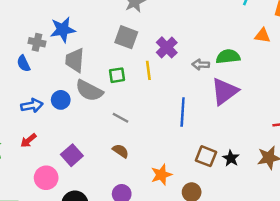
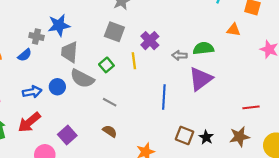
blue semicircle: (23, 63) -> (25, 55), turned -104
green square: (117, 75) -> (106, 65), turned -32
red arrow: (28, 140) -> (29, 122), size x1.6

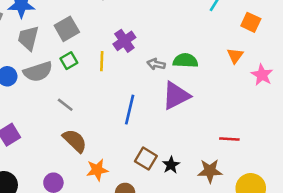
orange triangle: (234, 30) -> (235, 56), moved, turned 48
gray square: (114, 32) -> (67, 29), moved, turned 30
gray semicircle: (82, 79) -> (38, 72), turned -55
brown semicircle: (110, 131) -> (75, 141), moved, size x1.5

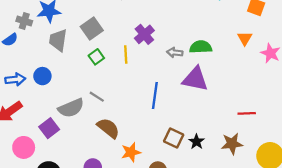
gray semicircle: (38, 72) -> (71, 108), moved
purple triangle: (176, 96) -> (195, 79), turned 44

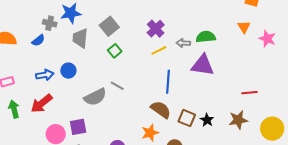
yellow line: (126, 54) -> (159, 50), moved, turned 70
purple square: (49, 128) -> (78, 127), moved, turned 30
brown semicircle: (108, 128) -> (161, 110), moved

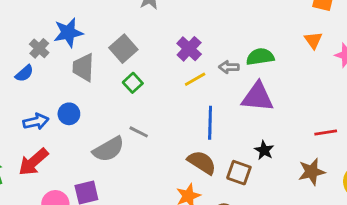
gray cross: (50, 23) -> (39, 48), turned 32
black star: (207, 120) -> (264, 150), moved

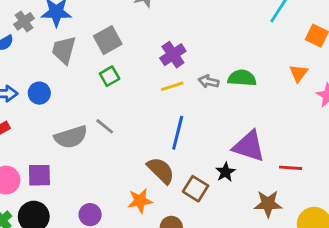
purple triangle: (258, 97) -> (249, 146), moved

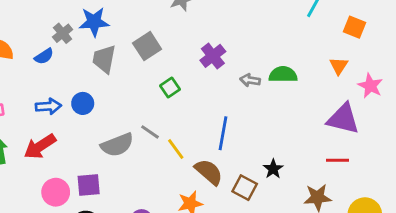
green square: (110, 76) -> (170, 88), moved
yellow line: (172, 86) -> (176, 149), moved, turned 75
purple triangle: (249, 146) -> (343, 119), moved

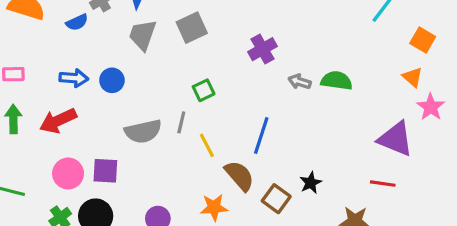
orange triangle: (339, 66) -> (413, 77), moved, turned -30
green square: (170, 88) -> (204, 90), moved
gray line: (150, 132) -> (181, 122), turned 60

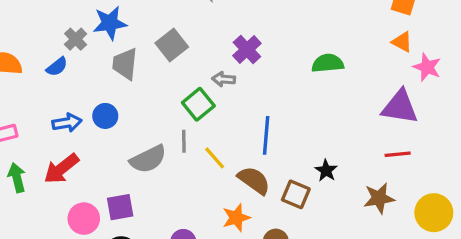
gray arrow: (300, 82) -> (224, 79), moved
green square: (204, 90) -> (198, 104), size x1.4

